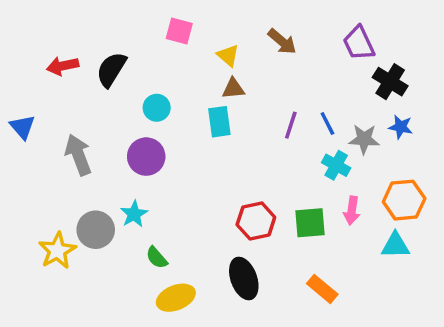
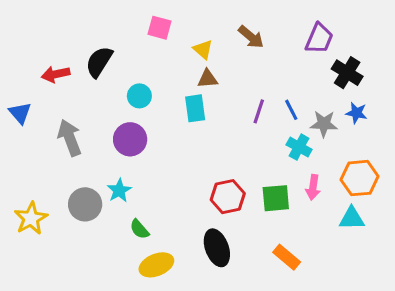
purple trapezoid: (359, 43) -> (319, 39), turned -132
red arrow: (63, 66) -> (56, 74), moved
yellow star: (57, 251) -> (31, 218), moved

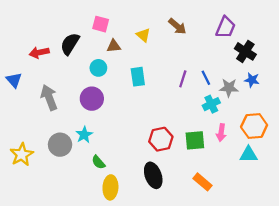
pink square: (160, 28) -> (101, 24), moved
brown triangle: (208, 79) -> (114, 46), moved
cyan cross: (299, 147) -> (211, 104), turned 35
yellow ellipse: (156, 265) -> (110, 187), turned -65

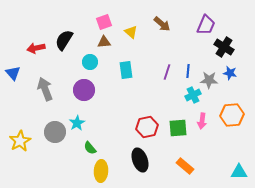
pink square: (101, 24) -> (104, 22), moved, turned -35
blue line: (206, 78) -> (188, 71), turned 32
cyan triangle: (249, 155) -> (239, 172), moved

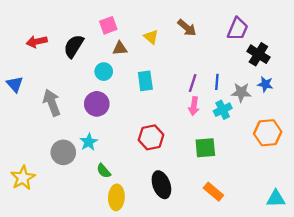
pink square: (104, 22) -> (108, 25), moved
red arrow: (36, 48) -> (37, 42), moved
pink arrow: (202, 121) -> (194, 106), moved
red hexagon: (147, 127) -> (151, 137), moved
yellow star: (20, 141) -> (23, 178), moved

